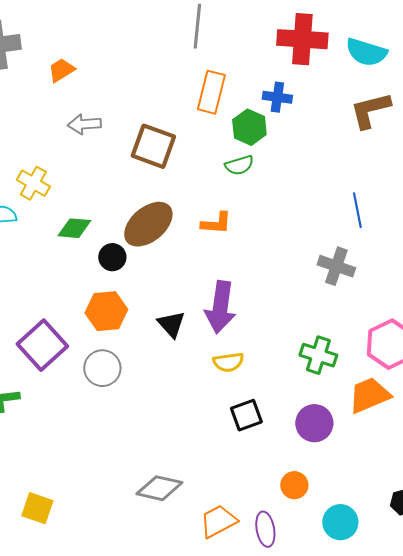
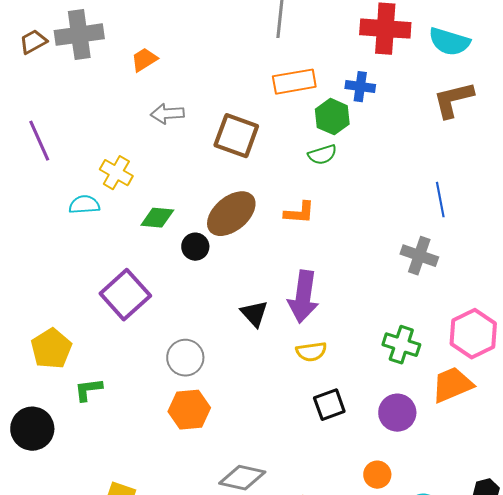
orange rectangle: (211, 92) -> (294, 82), turned 66
orange hexagon: (106, 311) -> (189, 410), moved
purple square: (42, 345) -> (125, 295), moved

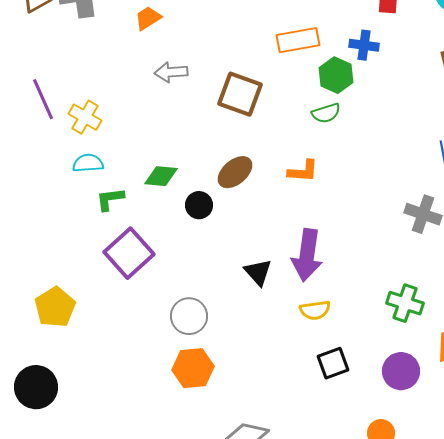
yellow cross: (116, 173) -> (85, 117), moved
brown ellipse: (231, 214) -> (235, 172), size x0.7
green L-shape: (88, 390) -> (110, 199), moved

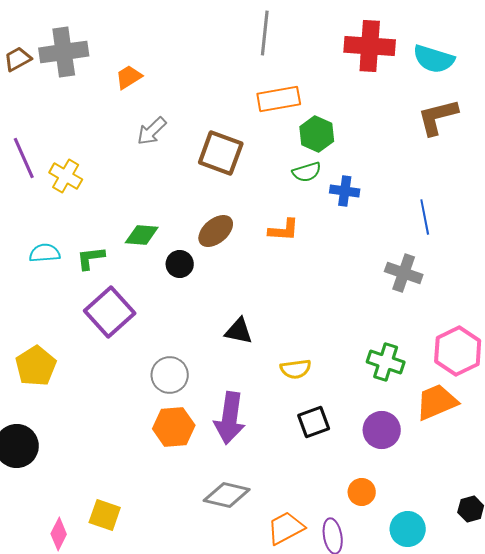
blue cross: (364, 45) -> (345, 191), moved
gray arrow: (171, 72) -> (152, 131), turned -40
cyan semicircle: (88, 163) -> (45, 253), moved
purple arrow: (307, 255) -> (230, 418), moved
black triangle: (258, 272) -> (239, 331), turned -36

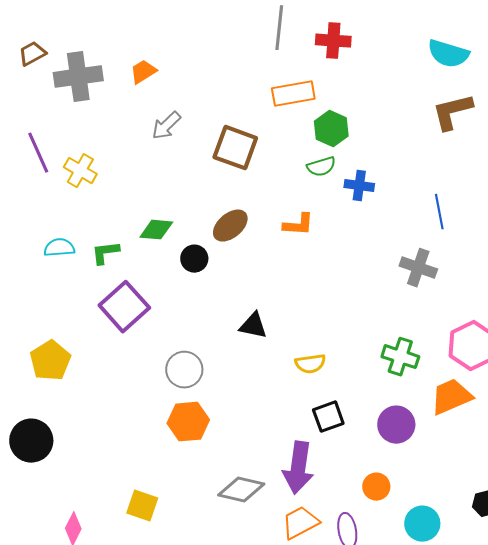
red cross: (370, 46) -> (333, 41), moved, size x0.7
gray cross: (64, 52) -> (78, 77), moved
purple arrow: (230, 418) -> (298, 468), moved
yellow square: (105, 515) -> (142, 506), moved

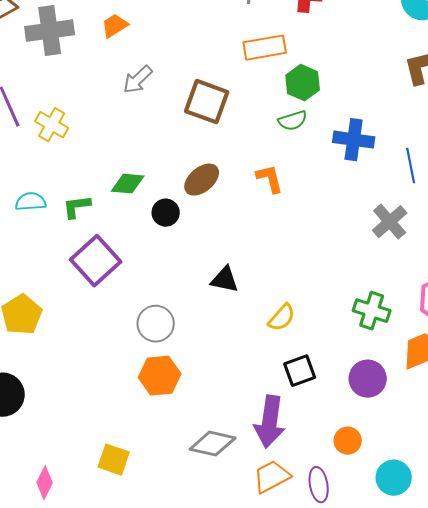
blue cross: (359, 186) -> (354, 140), moved, size x1.4
orange L-shape: (298, 225) -> (270, 179), turned -108
gray cross: (418, 268) -> (390, 222), turned 30
yellow semicircle: (310, 364) -> (282, 318), turned -40

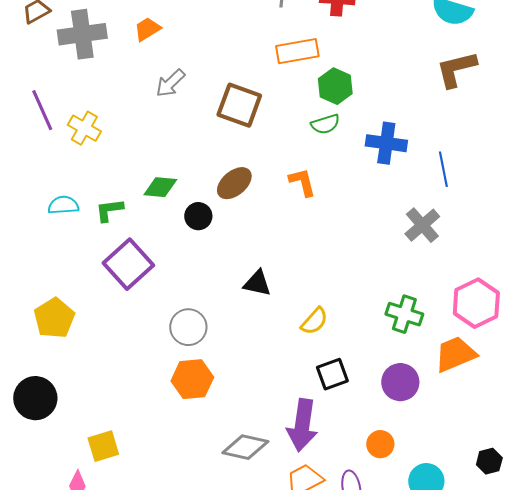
yellow square: (114, 460) -> (103, 446), moved, turned -36

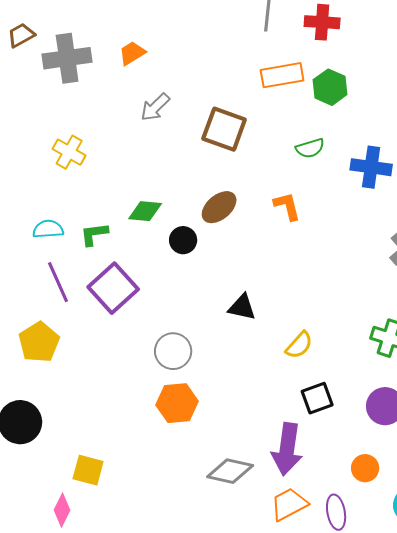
green hexagon: (335, 86) -> (330, 87), moved
purple line: (42, 110) -> (58, 282), moved
yellow square: (103, 446) -> (88, 470), turned 32

